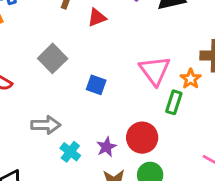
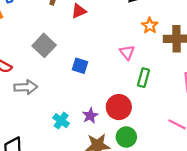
pink triangle: (155, 71) -> (127, 52), size x0.6
orange star: (191, 79) -> (150, 26), moved
gray arrow: (46, 125) -> (26, 87), moved

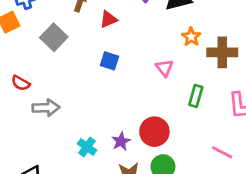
gray square: (44, 45) -> (54, 37), moved
blue square: (80, 66) -> (110, 61), moved
green rectangle: (144, 78) -> (196, 96), moved

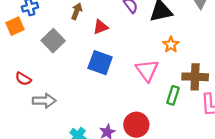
brown cross: (222, 52) -> (195, 77), moved
blue square: (110, 61) -> (100, 63), size x1.5
pink triangle: (165, 68) -> (147, 70), size x1.5

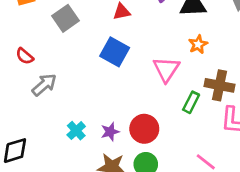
gray arrow: (44, 101) -> (44, 85), turned -50

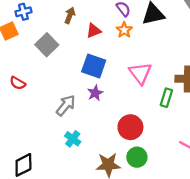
orange star: (198, 44) -> (124, 30), moved
gray arrow: (44, 85) -> (66, 105), moved
purple star: (110, 132) -> (95, 93), moved

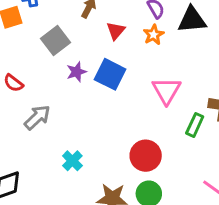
red triangle: (94, 31) -> (116, 31), turned -35
purple star: (95, 93) -> (77, 72), moved
gray arrow: (66, 105) -> (37, 117), moved

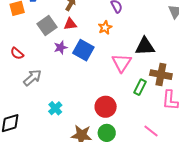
black triangle: (192, 20) -> (145, 46), moved
red triangle: (116, 31) -> (70, 24), moved, turned 40
orange star: (154, 35) -> (105, 28), moved

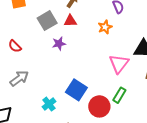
blue square: (83, 50) -> (76, 90), moved
gray arrow: (32, 78) -> (19, 78), moved
green rectangle: (140, 87) -> (119, 95), moved

